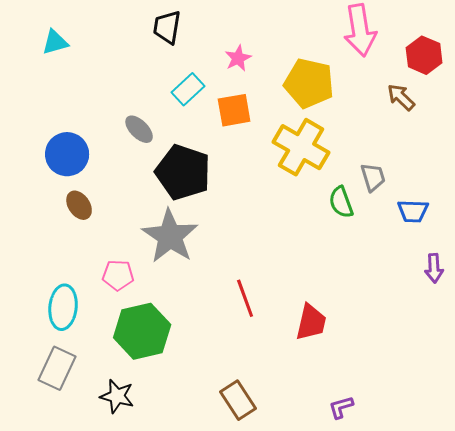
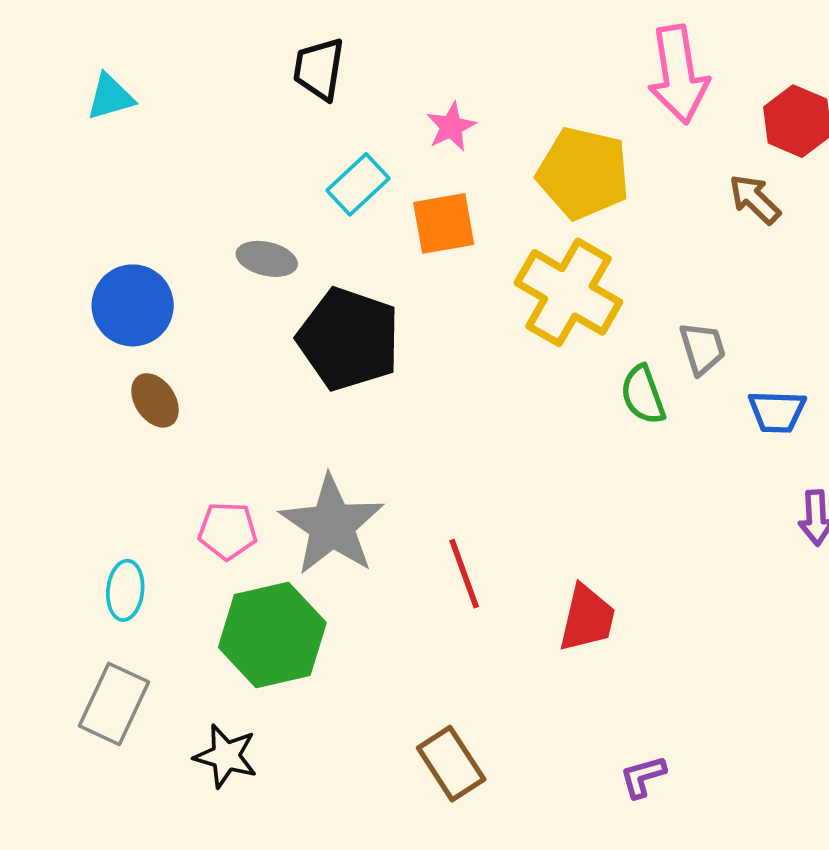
gray ellipse: (139, 129) -> (267, 259), turned -32
gray star: (170, 236) -> (332, 525), moved
cyan ellipse: (63, 307) -> (125, 590), size x0.7

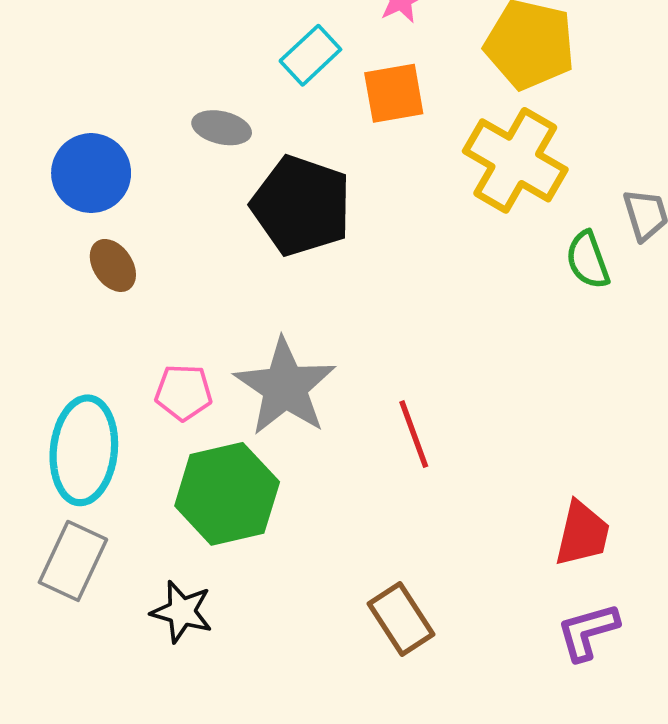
cyan ellipse: (125, 590) -> (84, 450), size x1.8
red trapezoid: (587, 618) -> (582, 534), moved
purple L-shape: (643, 777) -> (588, 632), size x1.4

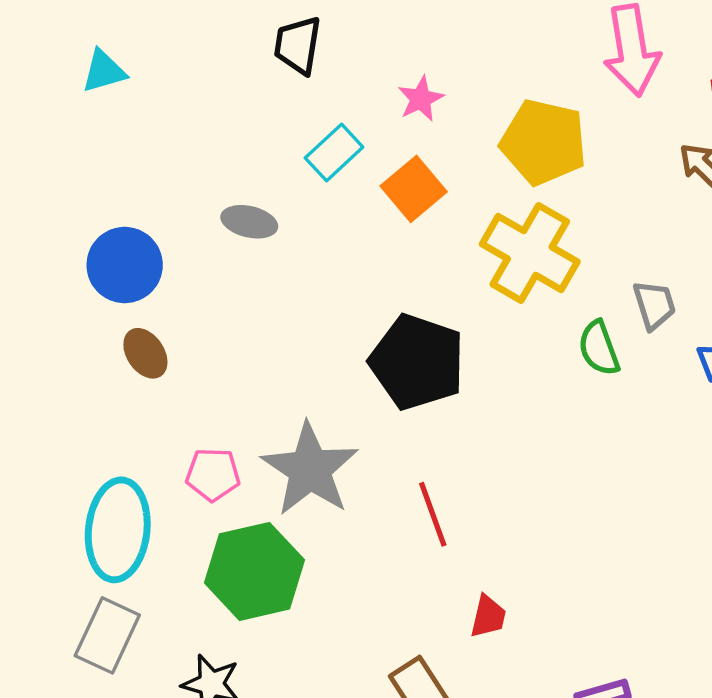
orange square: (394, 93) -> (414, 189), turned -30
black pentagon: (301, 206) -> (417, 362), moved
red trapezoid: (582, 534) -> (488, 616), moved, size x0.7

